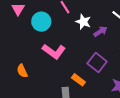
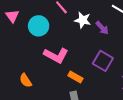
purple arrow: (100, 31) -> (102, 28), turned 88
orange rectangle: (78, 80) -> (75, 77), moved

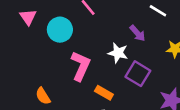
white star: (83, 20) -> (118, 53), moved
pink L-shape: (56, 55) -> (81, 66), turned -95

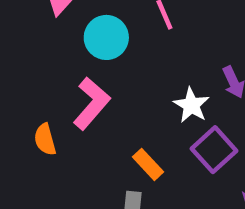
pink L-shape: (81, 66) -> (92, 103), moved

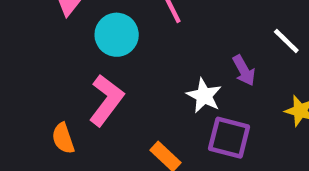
purple square: (214, 150) -> (229, 138), turned -30

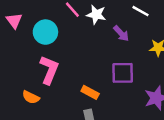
white star: (204, 96) -> (96, 15), moved
orange semicircle: (63, 138) -> (31, 97), turned -30

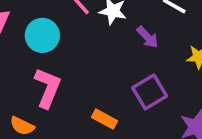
purple square: (123, 73) -> (150, 92), turned -30

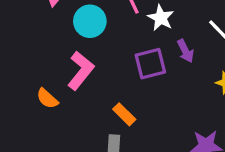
purple square: (150, 92) -> (150, 64), moved

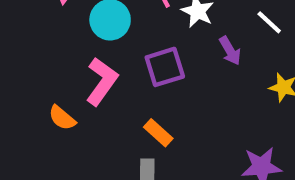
purple square: (150, 64) -> (165, 67), moved

